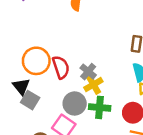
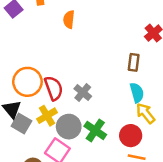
yellow cross: (93, 85) -> (47, 116), moved
green cross: (100, 107) -> (95, 130), turned 30

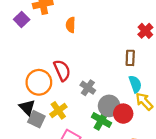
red semicircle: (54, 88) -> (62, 70), moved
gray circle: (69, 127) -> (109, 106), moved
red circle: (131, 136) -> (123, 114), moved

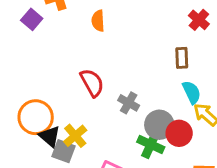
orange circle: (39, 82) -> (36, 117), moved
yellow cross: (58, 110) -> (75, 136), moved

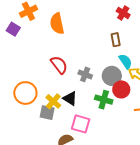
orange semicircle: (98, 21) -> (57, 24), size x1.5
gray circle: (159, 125) -> (112, 76), moved
black triangle: (50, 136) -> (70, 98), moved

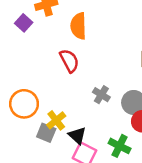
red semicircle: (59, 65) -> (69, 61), moved
black triangle: (70, 98) -> (77, 136), moved
green cross: (104, 100) -> (120, 146), moved

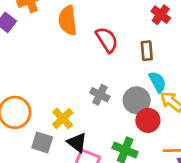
red semicircle: (69, 61) -> (107, 40), moved
yellow cross: (56, 120) -> (63, 119), moved

